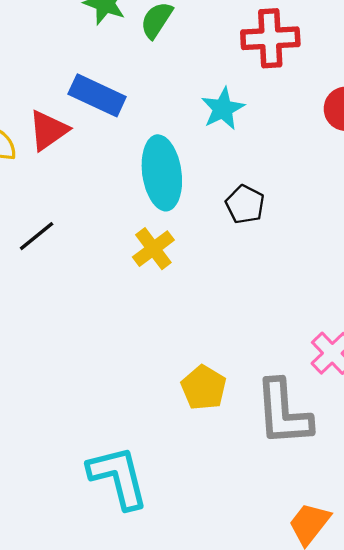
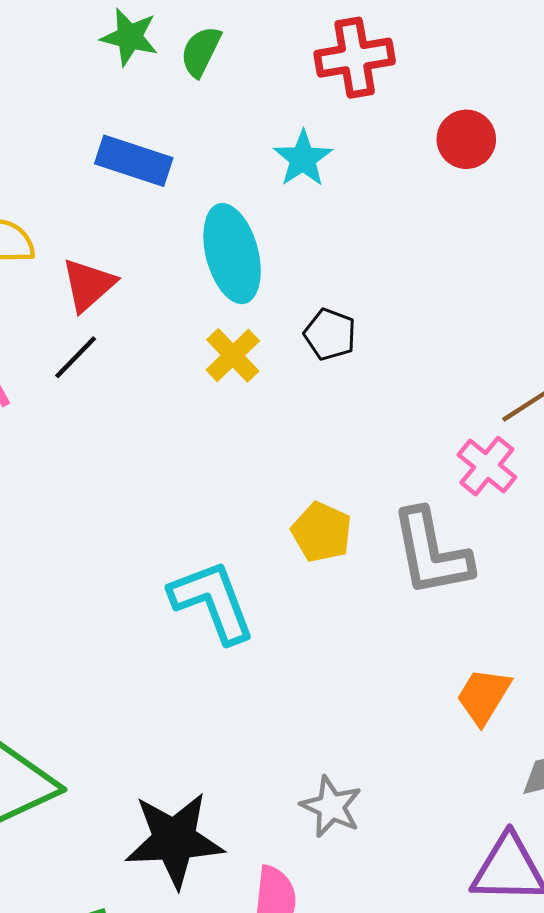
red triangle: (48, 130) -> (88, 285), moved
black pentagon: (245, 204) -> (330, 334), moved
cyan L-shape: (118, 477) -> (212, 602), moved

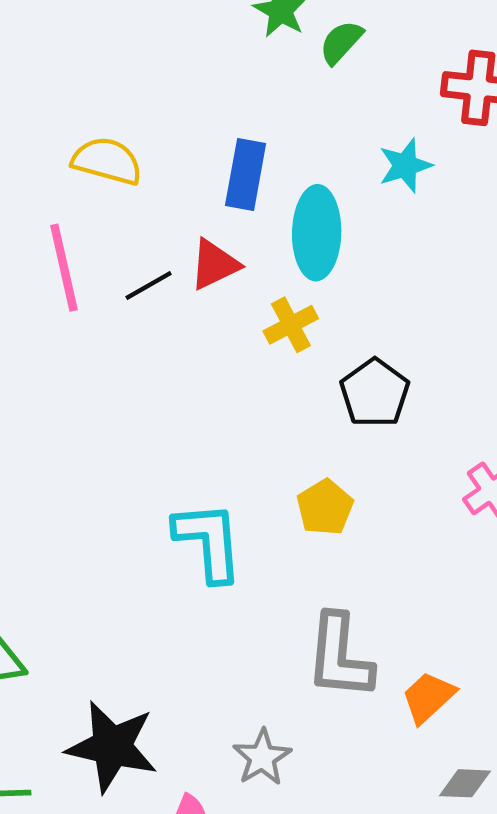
blue rectangle: (134, 161) -> (246, 174), moved, turned 66
red triangle: (88, 285) -> (214, 264), moved
black pentagon: (330, 334) -> (375, 393), moved, size x1.4
gray L-shape: (431, 553) -> (340, 656), moved

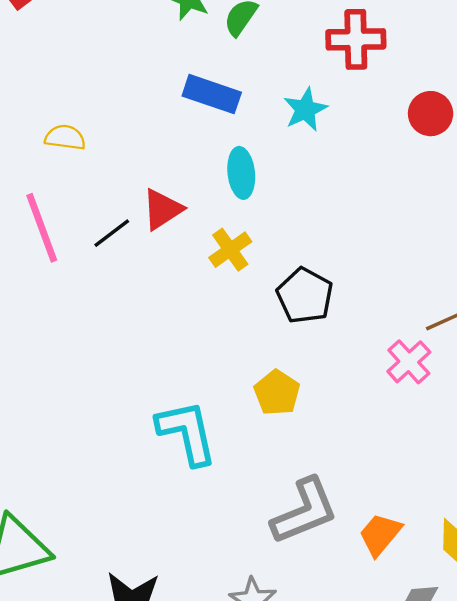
yellow semicircle: (107, 161) -> (65, 137), size x0.7
blue rectangle: (246, 174) -> (212, 94), moved, turned -74
cyan ellipse: (317, 233) -> (241, 173), size x0.7
gray L-shape: (340, 656) -> (304, 511), turned -110

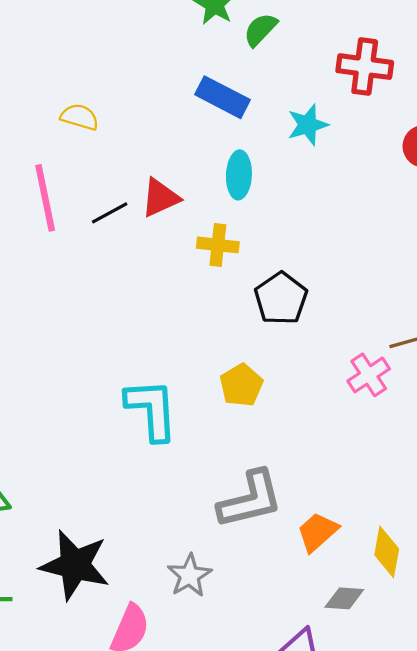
yellow cross: (230, 250) -> (218, 245), turned 33

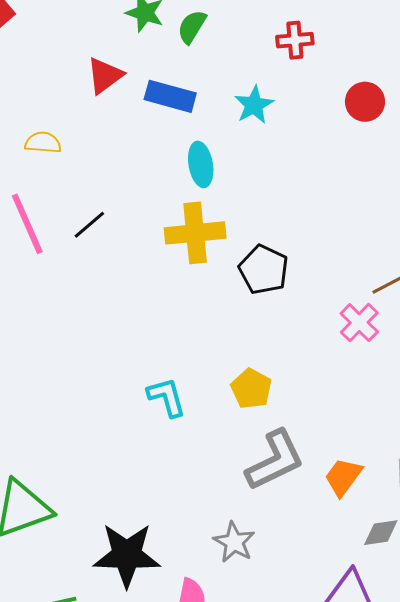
red cross: (365, 67) -> (295, 40), size x0.7
red triangle: (160, 198) -> (105, 75), moved
yellow cross: (218, 245) -> (195, 233), size x1.5
yellow pentagon: (241, 385) -> (251, 389), moved
cyan L-shape: (152, 410) -> (167, 397), size x0.7

